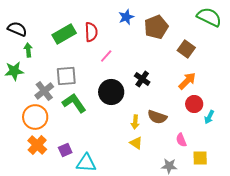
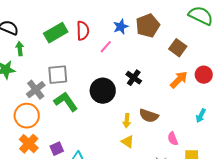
blue star: (126, 17) -> (121, 27), moved
pink line: (106, 56) -> (106, 47), moved
red circle: (194, 104) -> (204, 75), moved

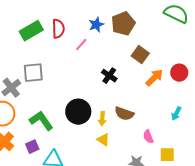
brown square: (178, 48) -> (140, 55), moved
black circle: (103, 91) -> (78, 112), moved
green L-shape: (66, 102) -> (41, 121), moved

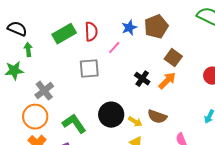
gray square: (33, 73) -> (89, 69), moved
orange arrow: (154, 78) -> (167, 81), moved
yellow arrow: (102, 119) -> (135, 122), turned -64

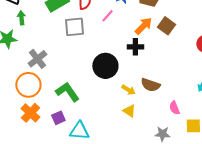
gray square: (89, 69) -> (74, 27), moved
black cross: (142, 79) -> (135, 47), turned -35
orange arrow: (167, 81) -> (143, 26), moved
black circle: (111, 115) -> (105, 66), moved

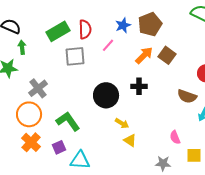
black cross: (135, 47) -> (139, 86), moved
brown semicircle: (150, 85) -> (187, 96), moved
yellow arrow: (128, 90) -> (122, 123), moved

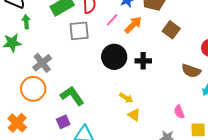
orange arrow: (144, 55) -> (133, 25), moved
black circle: (106, 95) -> (114, 57), moved
orange cross: (31, 142) -> (17, 123), moved

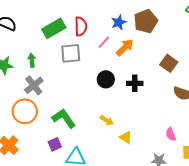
green arrow: (26, 22) -> (32, 60), moved
brown square: (171, 30) -> (169, 63), moved
black circle: (114, 57) -> (106, 79), size x0.7
yellow arrow: (126, 98) -> (107, 120), moved

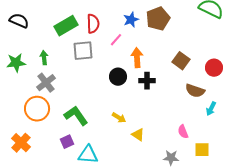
orange arrow: (125, 47) -> (137, 58), moved, turned -48

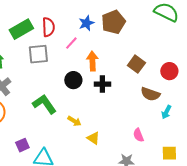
green L-shape: (76, 116) -> (44, 104), moved
yellow square: (202, 150) -> (169, 153), moved

